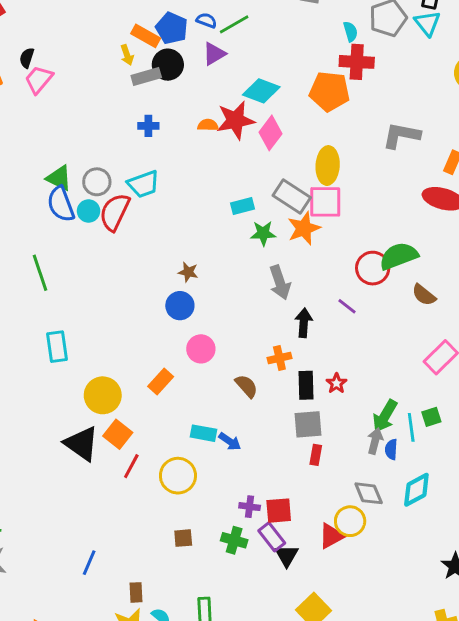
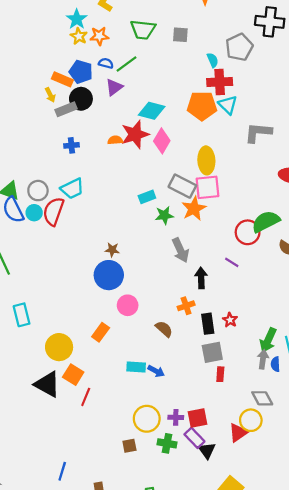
cyan triangle: (427, 23) -> (228, 105), moved
blue circle: (180, 306) -> (109, 275), size x1.4
yellow circle: (178, 476) -> (147, 419), moved

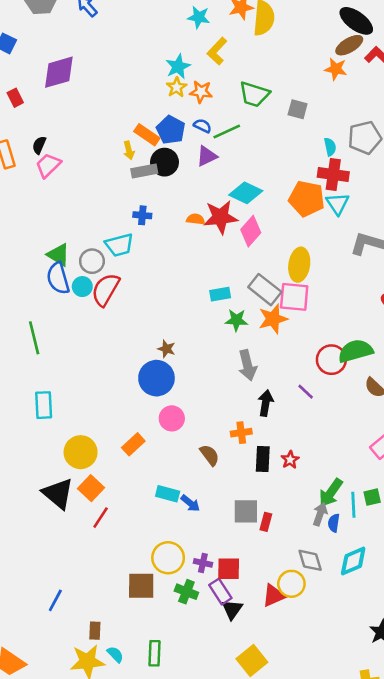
cyan trapezoid: (72, 189) -> (119, 245), moved
gray square: (212, 352) -> (246, 511), moved
brown square: (129, 446) -> (141, 586), size x1.6

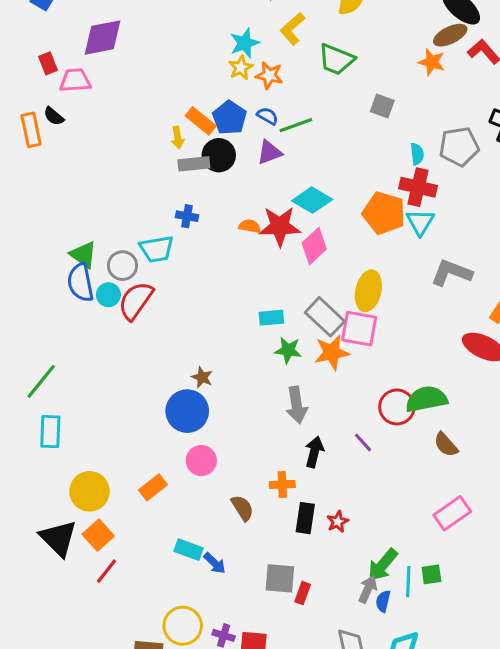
green trapezoid: (254, 94) -> (336, 59), moved
black semicircle: (39, 145) -> (54, 116), moved, turned -78
pink trapezoid: (48, 165) -> (75, 80), moved, turned 36
green line: (34, 338) -> (41, 381), moved, turned 48

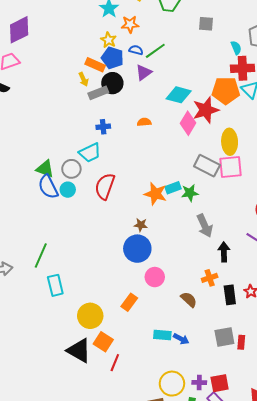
yellow star: (241, 68) -> (108, 40), moved
red star: (280, 226) -> (206, 110), moved
red semicircle: (136, 301) -> (105, 186), moved
cyan rectangle: (271, 318) -> (173, 188), moved
orange star: (332, 353) -> (155, 194), moved, turned -30

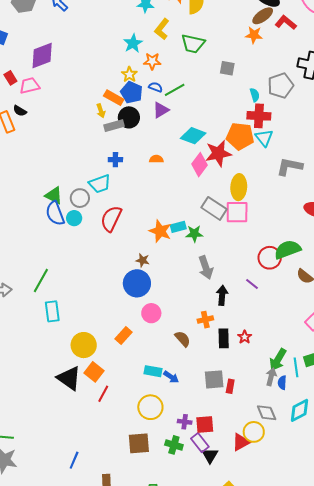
yellow circle: (172, 384) -> (150, 407), moved

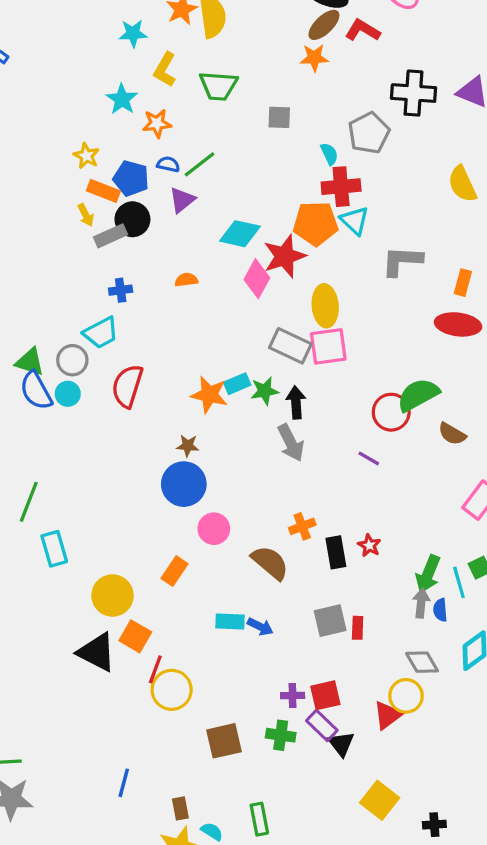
yellow star: (129, 74) -> (86, 156), moved
black arrow: (222, 295) -> (296, 402), moved
brown semicircle: (183, 339) -> (270, 563), size x1.4
yellow circle: (150, 407) -> (172, 690), moved

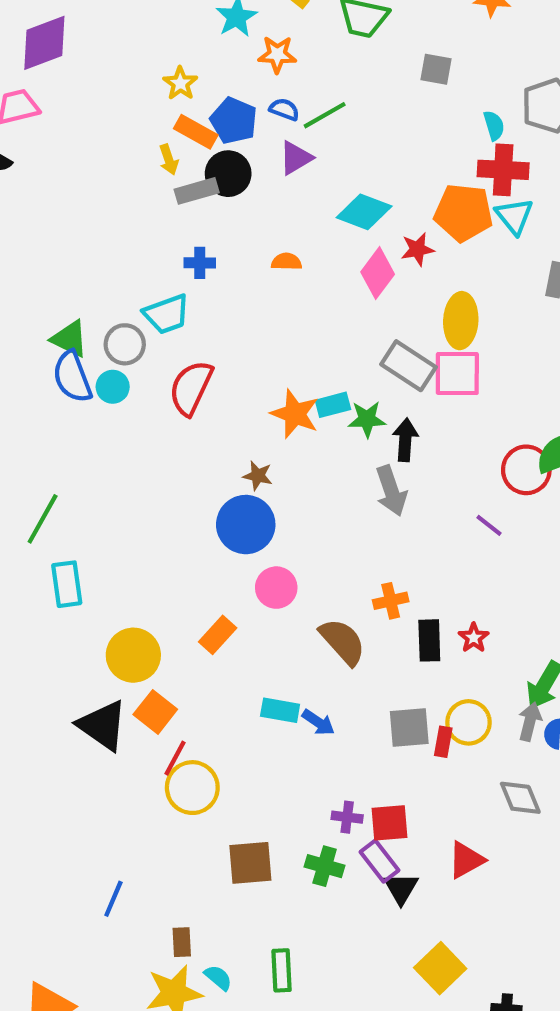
red star: (285, 256) -> (417, 249), size x0.6
yellow circle: (406, 696) -> (468, 722), moved

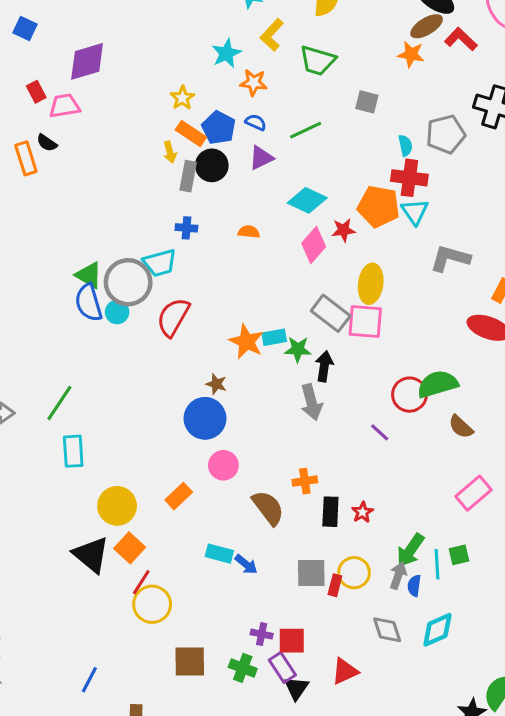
green line: (325, 115) -> (306, 130), moved
gray rectangle: (197, 191) -> (188, 176), turned -68
gray circle: (125, 344) -> (128, 282), size x1.6

